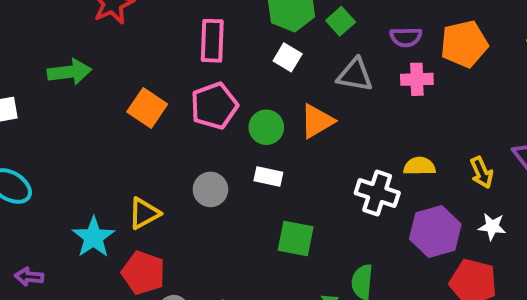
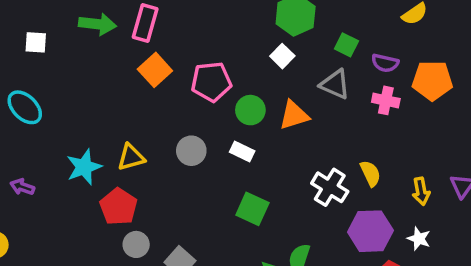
green square: (341, 21) -> (346, 45), moved, turned -35
pink rectangle: (212, 41) -> (145, 23), moved
yellow semicircle: (419, 166) -> (370, 173), turned 52

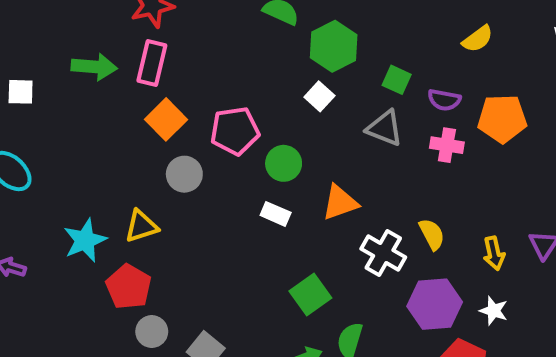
orange triangle: (294, 115) -> (340, 203), moved
gray circle: (191, 151) -> (184, 174), moved
green square: (252, 209) -> (310, 295), moved, turned 32

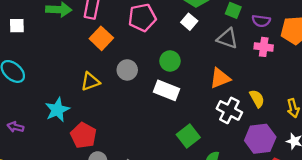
pink pentagon: (235, 131) -> (142, 17), moved
gray circle: (184, 174) -> (127, 70), moved
orange triangle: (340, 203) -> (220, 78), moved
white rectangle: (276, 214) -> (167, 90), size x1.5
yellow triangle: (141, 226) -> (90, 82), moved

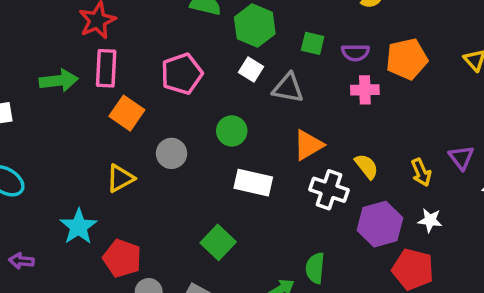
gray triangle: (227, 38) -> (288, 88), moved
white rectangle: (167, 90) -> (253, 183), moved
green square: (188, 136) -> (218, 242), moved

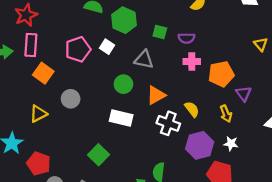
orange pentagon: (407, 59) -> (221, 74), moved
white square: (251, 69) -> (107, 47), moved
green circle: (232, 131) -> (123, 84), moved
purple triangle: (461, 157) -> (244, 94), moved

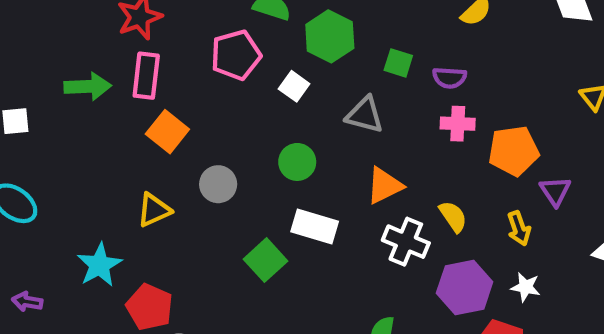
pink pentagon: (78, 49) -> (236, 55), moved
green circle: (123, 84) -> (297, 162), moved
green square: (99, 155) -> (266, 260), moved

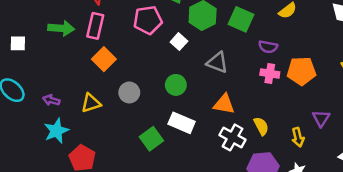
green square: (398, 63) -> (241, 19), moved, size x1.5
orange pentagon: (514, 151) -> (301, 71), moved
orange triangle: (384, 186) -> (224, 104), turned 30
purple arrow: (27, 302) -> (51, 100), moved

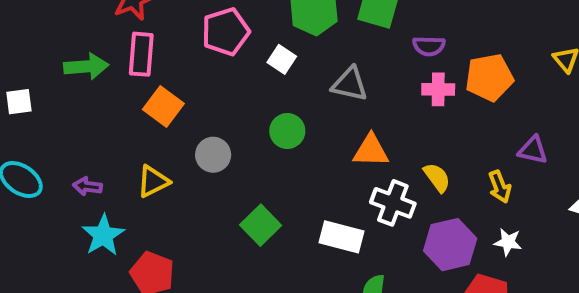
purple triangle: (321, 118) -> (533, 150), turned -42
white rectangle: (182, 123) -> (341, 237), moved

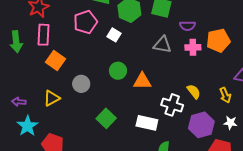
green arrow: (86, 66) -> (16, 42), turned 90
gray triangle: (350, 84) -> (162, 45), moved
orange triangle: (371, 151) -> (142, 81), moved

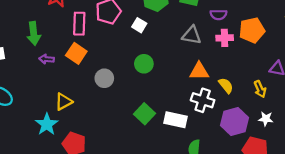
pink rectangle: (44, 35) -> (79, 24), moved
orange triangle: (142, 81) -> (199, 71), moved
yellow triangle: (52, 98) -> (64, 102), moved
purple arrow: (19, 102) -> (47, 59), moved
green square: (106, 118) -> (144, 114), moved

